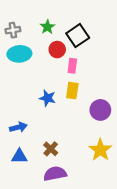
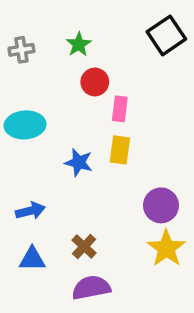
black square: (78, 36) -> (166, 35), moved
cyan ellipse: (19, 54) -> (25, 125), moved
purple circle: (100, 110) -> (161, 205), moved

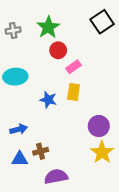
green star: (79, 44) -> (48, 27), size x1.5
pink rectangle: (120, 109) -> (74, 67), turned 48
brown cross: (84, 247) -> (41, 151), moved, turned 32

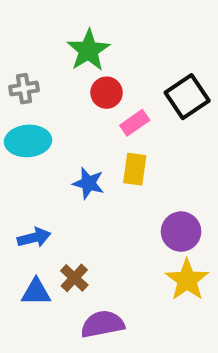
black square: (102, 22) -> (187, 97), moved
gray cross: (13, 30) -> (24, 89), moved
brown cross: (41, 151) -> (74, 278), turned -32

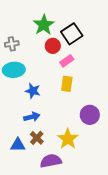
black square: (187, 97) -> (72, 34), moved
blue star: (88, 183) -> (33, 91), moved
blue arrow: (34, 238) -> (32, 117), moved
yellow star: (187, 280) -> (68, 139), moved

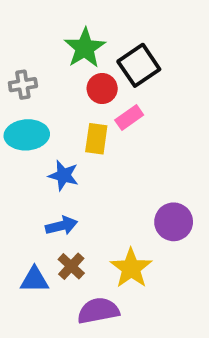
yellow rectangle: (67, 84) -> (96, 139), moved

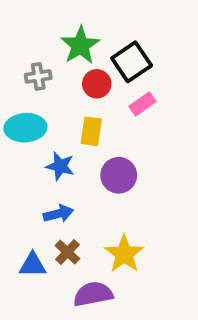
gray cross: (23, 85) -> (38, 76), moved
pink rectangle: (129, 117) -> (142, 104), moved
purple circle: (174, 222) -> (119, 175), moved

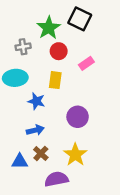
black square: (132, 62) -> (80, 19), moved, turned -30
purple circle: (119, 175) -> (78, 117), moved

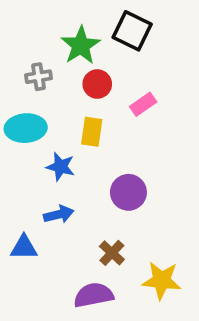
brown cross: (41, 153) -> (112, 253), moved
yellow star: (75, 155) -> (161, 280), moved, turned -30
blue triangle: (20, 161) -> (24, 247), moved

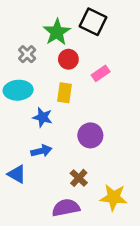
gray cross: (39, 77) -> (27, 54), turned -36
blue triangle: (24, 247) -> (17, 174), turned 30

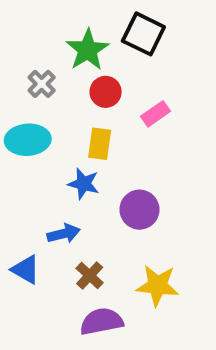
blue star: (43, 117) -> (84, 184), moved
brown cross: (79, 178) -> (90, 276), moved
yellow star: (114, 197) -> (157, 285), moved

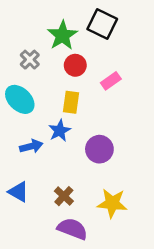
cyan ellipse: (28, 140) -> (20, 99), turned 48
blue star: (84, 184) -> (60, 131), turned 30
blue arrow: (64, 234) -> (31, 146), moved
purple semicircle: (102, 321) -> (72, 229), turned 32

